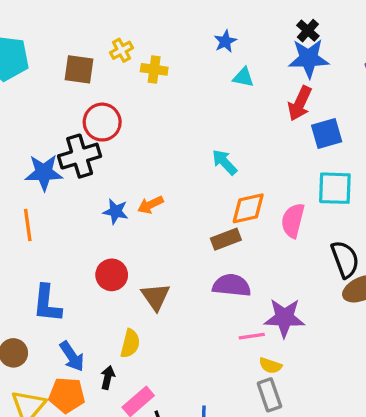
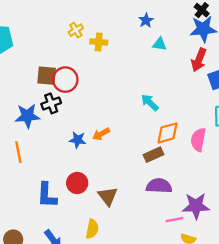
brown square: (79, 69) -> (47, 76), moved
black cross: (80, 156) -> (51, 103), size x0.7
blue L-shape: (47, 304) -> (47, 195), moved

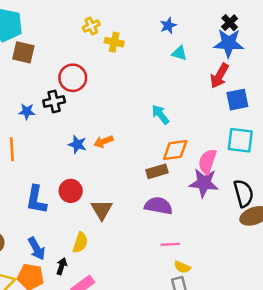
brown square: (47, 76) -> (23, 52), moved
blue star: (27, 116) -> (27, 111), size x0.6
purple star: (196, 206) -> (204, 183), moved

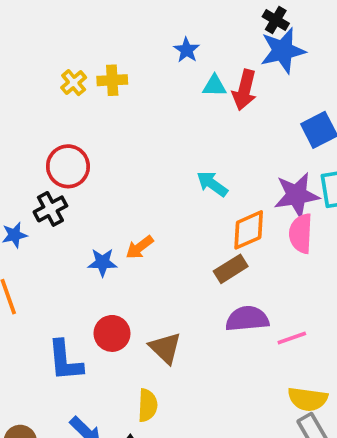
yellow cross: (114, 42) -> (112, 80), moved
red arrow: (219, 76) -> (244, 90), moved
purple star: (204, 183) -> (297, 195), moved
pink line: (170, 244) -> (292, 338), moved
yellow semicircle: (182, 267) -> (308, 399), size x1.5

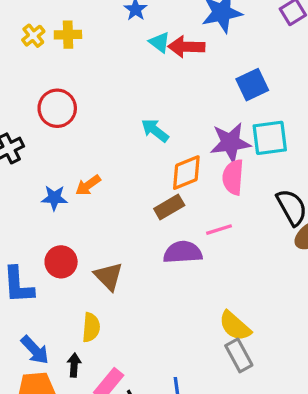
cyan triangle: (214, 86) -> (160, 42), turned 35
red arrow: (244, 90) -> (186, 47), turned 76
red circle: (68, 166) -> (57, 108), moved
pink line: (292, 338) -> (219, 230), moved
yellow semicircle: (308, 399) -> (235, 326), turned 32

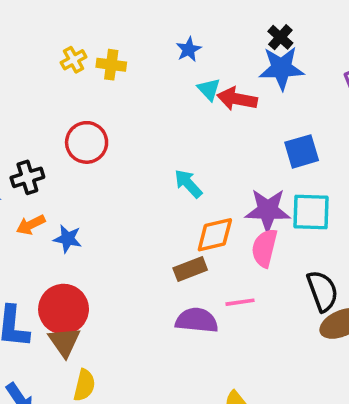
orange arrow: (88, 185) -> (31, 225), moved
red circle: (61, 262) -> (64, 309), size x1.4
brown triangle: (108, 276) -> (64, 342), moved

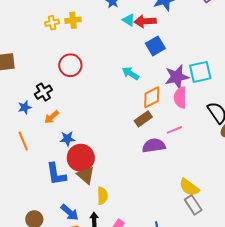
yellow cross: (74, 60) -> (52, 23), turned 32
blue square: (302, 151) -> (155, 46), moved
blue star: (68, 239) -> (67, 139), moved

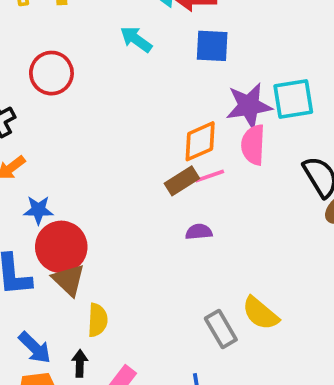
blue square: (155, 46) -> (212, 46), turned 30
cyan arrow: (131, 73) -> (136, 39), moved
pink line: (174, 130) -> (210, 176), moved
purple semicircle: (154, 146) -> (199, 232), size x0.6
gray rectangle: (193, 205) -> (221, 329), moved

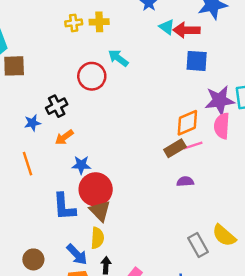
cyan arrow: (136, 39) -> (118, 58), moved
yellow semicircle: (98, 320) -> (97, 238), moved

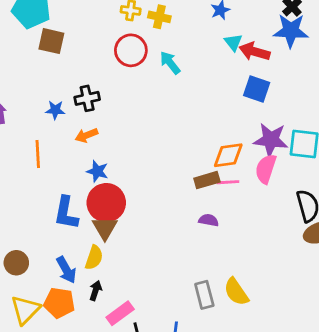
red circle: (92, 76) -> (131, 50), moved

